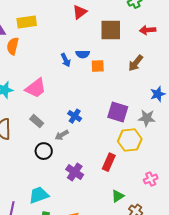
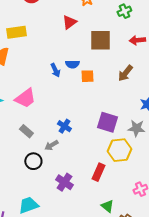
green triangle: (118, 196) -> (107, 206), turned -48

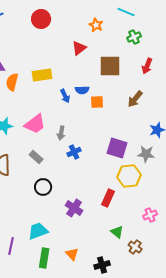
yellow rectangle: (16, 32) -> (42, 75), moved
red arrow: (137, 40) -> (147, 66), turned -63
blue cross: (64, 126) -> (74, 152), turned 32
gray arrow: (51, 145) -> (61, 133), moved, turned -48

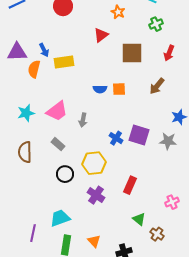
blue semicircle: (82, 90) -> (100, 89), moved
blue arrow: (65, 96) -> (44, 50), moved
blue cross: (74, 152) -> (116, 138), moved, turned -32
yellow hexagon: (129, 176) -> (94, 163), moved

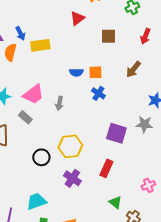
brown square: (132, 53) -> (108, 36), size x0.7
purple square: (139, 135) -> (116, 133), moved
blue cross: (116, 138) -> (98, 93), moved
gray rectangle: (58, 144) -> (25, 117), moved

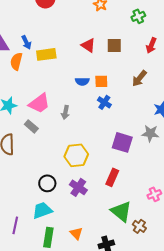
red triangle: (77, 18) -> (88, 45), moved, turned -49
black circle: (41, 157) -> (47, 183), moved
green triangle: (115, 202) -> (121, 211), size x1.6

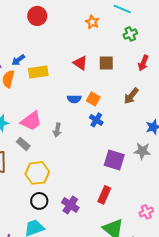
blue arrow: (26, 42) -> (18, 60), turned 80
orange square: (101, 81) -> (93, 99), turned 32
yellow hexagon: (76, 155) -> (37, 173), moved

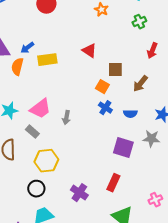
brown square: (106, 63) -> (115, 70), moved
blue semicircle: (74, 99) -> (130, 114), moved
black circle: (39, 201) -> (36, 189), moved

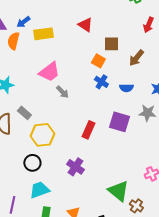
pink trapezoid: (40, 109) -> (49, 72), moved
gray arrow: (66, 118) -> (62, 92), turned -56
gray rectangle: (32, 132) -> (24, 113), moved
red rectangle: (113, 183) -> (88, 130), moved

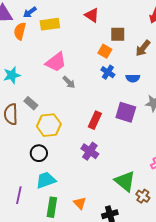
purple cross: (75, 167) -> (90, 151), moved

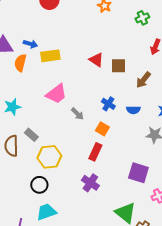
blue arrow: (30, 12) -> (30, 44), turned -128
red triangle: (92, 15) -> (96, 60), moved
orange square: (105, 51) -> (102, 129), moved
gray arrow: (69, 82) -> (77, 114), moved
purple square: (126, 112) -> (138, 173), moved

